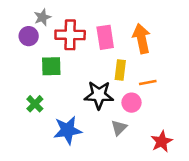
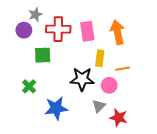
red star: (162, 141) -> (119, 118), moved, turned -30

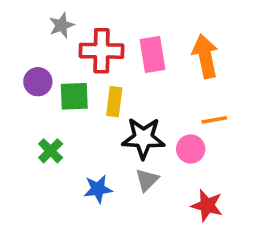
purple circle: (24, 30) -> (38, 82), moved
yellow rectangle: (100, 58) -> (114, 102), moved
gray triangle: (99, 106) -> (147, 180), moved
blue star: (56, 108) -> (98, 189), size x0.7

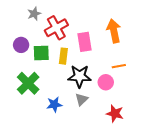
red cross: (102, 51) -> (56, 28), turned -30
pink rectangle: (152, 54) -> (85, 42), moved
green cross: (51, 151) -> (28, 83), size x1.6

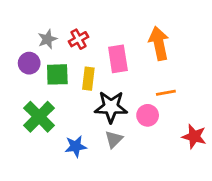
gray star: (34, 14) -> (47, 39), moved
red cross: (56, 28) -> (79, 39), size x0.6
red star: (115, 114) -> (194, 136), moved

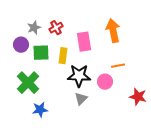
blue star: (76, 146) -> (40, 110), moved

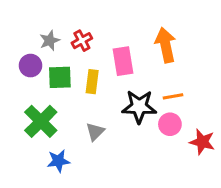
black star: (79, 76) -> (139, 107), moved
pink circle: (105, 82) -> (170, 124), moved
gray triangle: (81, 99) -> (95, 132), moved

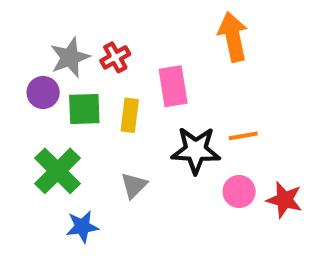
gray star: (50, 41) -> (70, 57), size x1.4
orange arrow: (166, 45) -> (233, 37), moved
pink circle: (170, 124) -> (239, 192), moved

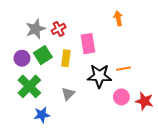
orange arrow: (233, 37) -> (118, 18), size x0.6
purple circle: (43, 92) -> (22, 58), moved
green square: (84, 109) -> (43, 55), turned -30

